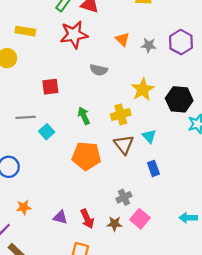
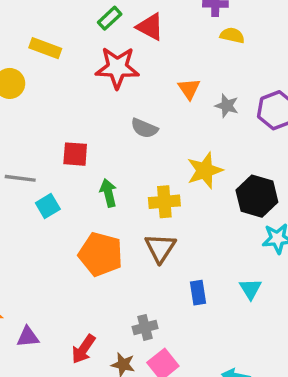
red square: (50, 87) -> (75, 154), moved
cyan triangle: (149, 136) -> (250, 289), moved
purple triangle: (60, 217) -> (28, 337), moved, turned -32
red arrow: (87, 219) -> (83, 349), turned 48

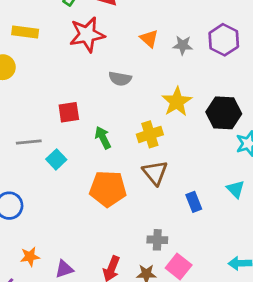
gray cross: (145, 327) -> (157, 240), turned 30

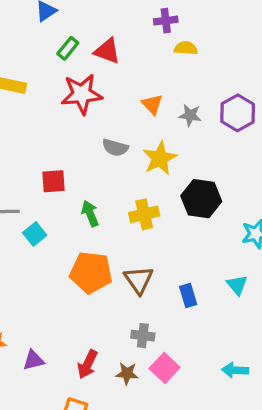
yellow star: (177, 102) -> (160, 158), moved
black hexagon: (224, 113) -> (201, 199), moved
brown triangle: (155, 173) -> (139, 280), moved

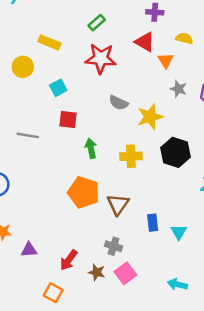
purple cross: (166, 21) -> (155, 12), moved
red triangle: (107, 51) -> (145, 42), moved
orange triangle: (152, 104) -> (166, 60), moved
cyan square: (35, 234) -> (58, 88), moved
cyan triangle: (237, 285) -> (179, 232), moved

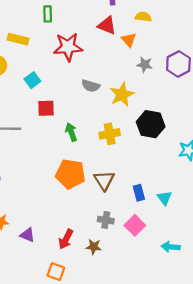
green rectangle: (97, 23) -> (48, 14), moved, turned -42
purple triangle: (29, 250) -> (27, 235), turned 35
pink square: (125, 273) -> (135, 225), moved

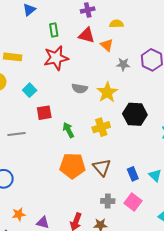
green rectangle: (48, 14) -> (54, 30), moved

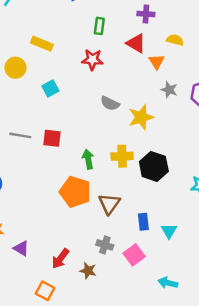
red star: (56, 58) -> (92, 60), size x0.7
red square: (44, 113) -> (52, 138), moved
black hexagon: (135, 114) -> (154, 166), moved
green arrow: (68, 130) -> (88, 159), moved

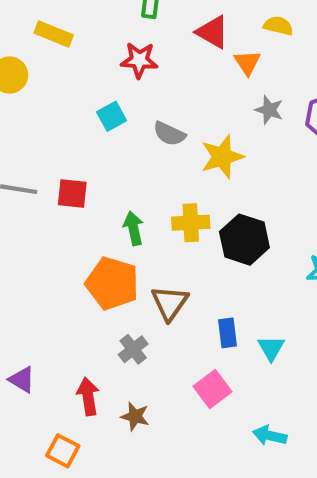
cyan square: (50, 88) -> (112, 116), moved
gray cross: (105, 245) -> (133, 349), moved, turned 35
red arrow: (60, 259) -> (88, 396), turned 135

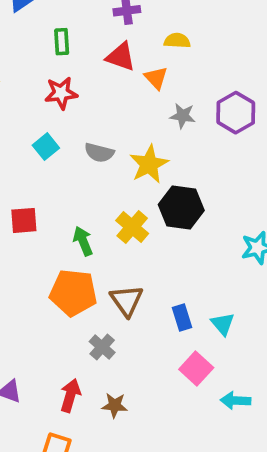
yellow cross: (191, 223) -> (132, 227), turned -36
black hexagon: (244, 240) -> (181, 207), moved
pink square: (212, 389) -> (196, 369), moved
red arrow: (88, 396) -> (70, 395), turned 36

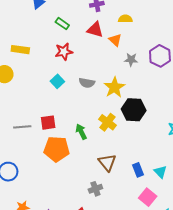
green rectangle: (62, 42) -> (62, 24), turned -48
orange pentagon: (73, 293) -> (57, 149), moved
gray cross: (102, 347) -> (95, 189), turned 32

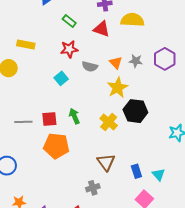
yellow semicircle: (125, 19) -> (132, 20), size x1.6
orange triangle: (115, 40) -> (116, 63), moved
gray semicircle: (87, 83) -> (90, 66), moved
green arrow: (81, 132) -> (74, 116), moved

